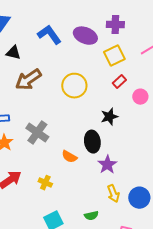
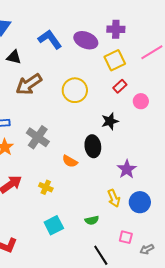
purple star: (107, 165) -> (127, 169), moved

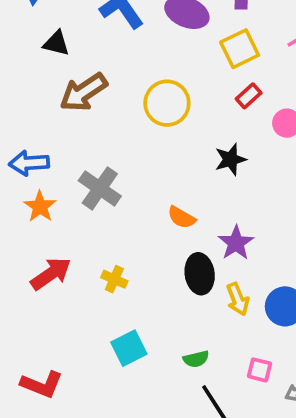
black ellipse: (93, 146) -> (200, 274), moved
orange semicircle: (70, 161) -> (181, 217), moved
purple star: (127, 169) -> (236, 243), moved
green semicircle: (92, 220) -> (196, 359), moved

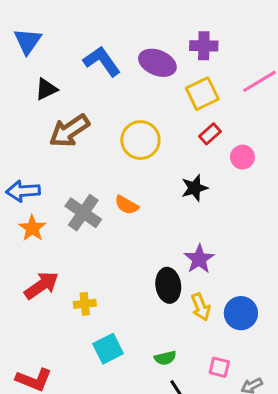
black triangle: (56, 43) -> (46, 89), turned -40
orange semicircle: (181, 217) -> (127, 205), moved
yellow cross: (114, 279) -> (85, 304), moved, turned -30

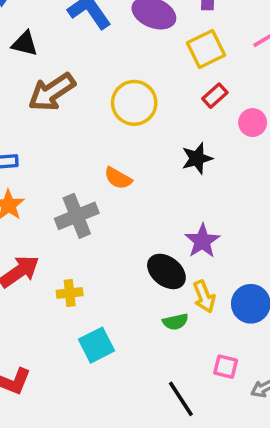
black triangle: (46, 89) -> (25, 44), turned 40
gray cross: (83, 213) -> (77, 216), moved, turned 33
black ellipse: (168, 285) -> (166, 271), turned -44
green semicircle: (165, 358) -> (175, 322), moved

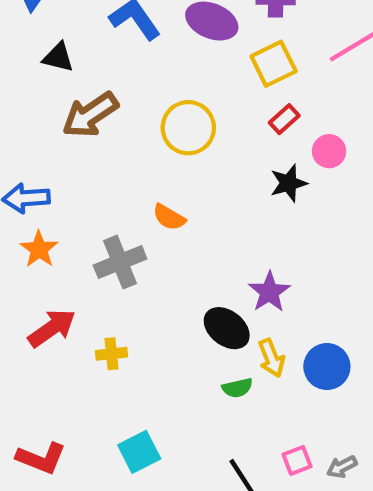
black star: (197, 158) -> (289, 183), moved
cyan square: (96, 345) -> (139, 452), moved
pink square: (226, 367) -> (297, 460), moved, turned -35

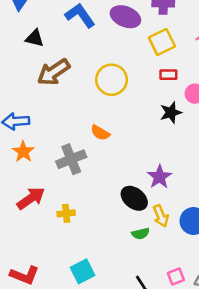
red rectangle: (284, 119) -> (168, 75), turned 42

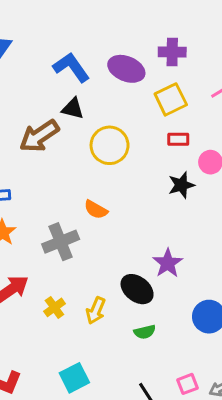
black triangle: (35, 38) -> (73, 109), moved
yellow cross: (66, 213) -> (54, 307), turned -30
yellow arrow: (161, 216) -> (96, 310), moved, turned 45

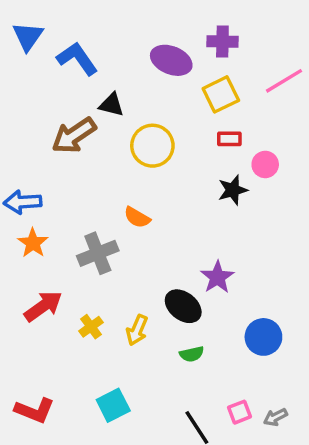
blue L-shape: (71, 67) -> (77, 59), moved

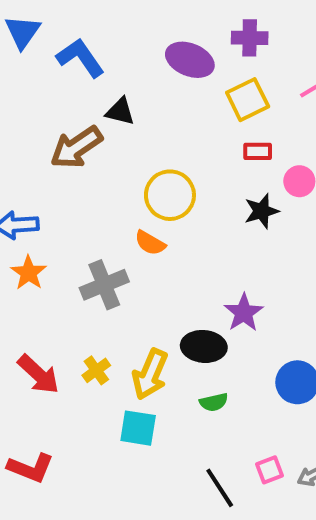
yellow circle: (152, 146) -> (170, 195), moved
red arrow: (43, 306) -> (39, 374), moved, turned 78
black ellipse: (183, 306) -> (204, 346), turned -33
yellow arrow: (137, 330) -> (150, 374), size x1.4
cyan square: (113, 405) -> (138, 428), moved, turned 36

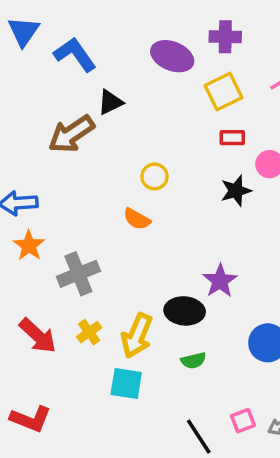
black triangle: (120, 112) -> (110, 102), turned -40
yellow circle: (170, 195) -> (155, 177), size x0.6
gray cross: (104, 285) -> (78, 274), moved

